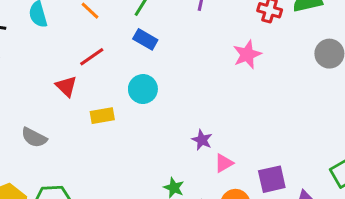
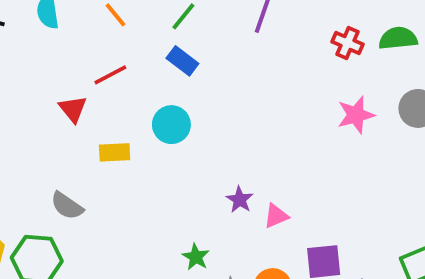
pink star: (247, 54) -> (356, 115), moved
gray semicircle: (34, 137) -> (67, 206), moved
pink triangle: (224, 163) -> (276, 216), moved

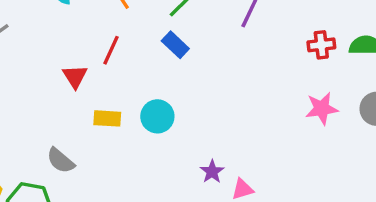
red cross: (348, 43) -> (321, 45), turned -36
red line: (110, 75) -> (111, 50), turned -44
cyan circle: (171, 125) -> (157, 116), moved

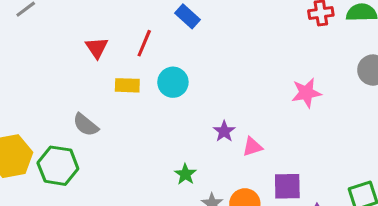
red line: (111, 50) -> (144, 43), moved
pink star: (322, 109) -> (306, 93), moved

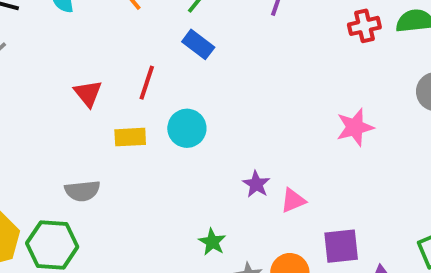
gray semicircle: (86, 125) -> (82, 191), turned -40

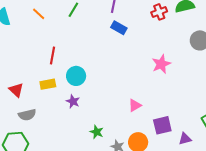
blue rectangle: (198, 44) -> (119, 28), moved
red triangle: (88, 93) -> (16, 90), moved
purple star: (256, 184) -> (73, 101), moved

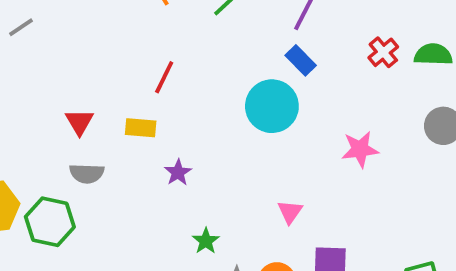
red cross: (159, 12) -> (383, 52), turned -35
cyan circle: (76, 76) -> (272, 106), moved, size x1.4
pink triangle: (135, 105) -> (290, 212), turned -40

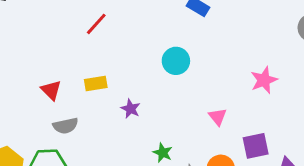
red line: (164, 77) -> (96, 24), moved, turned 30
cyan circle: (272, 106) -> (176, 61), moved, size x0.7
pink star: (360, 149) -> (264, 80), moved

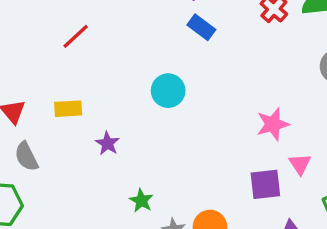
pink triangle: (218, 117) -> (300, 164), moved
gray semicircle: (65, 126) -> (26, 157), turned 70
purple square: (256, 146) -> (265, 184), moved

